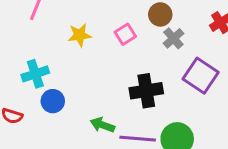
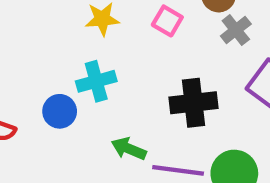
pink square: (125, 34) -> (167, 21), turned -30
cyan cross: (35, 74) -> (96, 81), moved

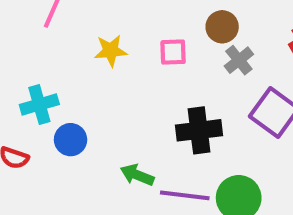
pink square: (167, 21) -> (173, 52), turned -32
cyan cross: (96, 81) -> (39, 105), moved

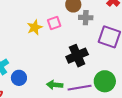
yellow star: (111, 51) -> (35, 27), moved
gray cross: (239, 60) -> (86, 18), turned -32

